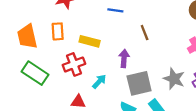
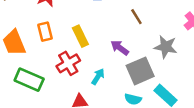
yellow rectangle: (90, 41) -> (80, 36), turned 60
purple arrow: (124, 58) -> (120, 48), turned -48
gray star: (174, 79) -> (166, 47), moved

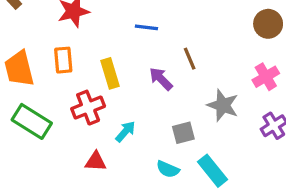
purple arrow: (120, 48) -> (161, 79), moved
gray square: (140, 71) -> (183, 133), size x0.6

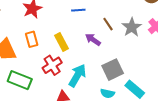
gray star: (223, 105) -> (132, 27), moved, turned 30
cyan arrow: (125, 131) -> (77, 75), size x1.6
gray square: (183, 133) -> (113, 70), size x1.5

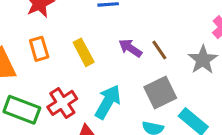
brown line: (108, 24) -> (159, 50), moved
gray star: (132, 27) -> (203, 60), moved
red cross: (52, 65) -> (62, 103), moved

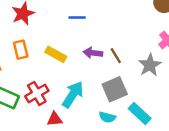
purple arrow: (130, 48) -> (93, 53), turned -30
yellow rectangle: (84, 52) -> (56, 54), turned -36

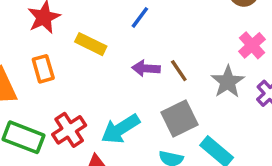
blue line: (77, 18) -> (140, 17), moved, turned -49
yellow rectangle: (56, 54) -> (91, 44), moved
cyan arrow: (73, 94) -> (120, 129), turned -152

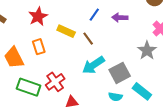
purple arrow: (146, 68) -> (120, 18), moved
brown line: (179, 71) -> (88, 39), moved
cyan arrow: (120, 129) -> (93, 65), moved

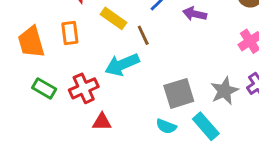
gray star: (147, 50) -> (224, 91), moved
cyan arrow: (93, 65) -> (122, 65), moved
green rectangle: (29, 87) -> (44, 88), size x0.7

